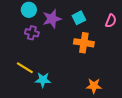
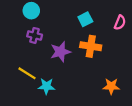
purple star: (52, 19) -> (60, 52), moved
orange star: (94, 86) -> (111, 86), moved

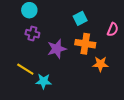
pink semicircle: (120, 23) -> (113, 29), moved
orange star: (111, 86) -> (100, 64), moved

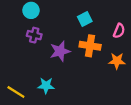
orange star: (100, 64) -> (117, 61), moved
yellow line: (25, 69) -> (16, 92), moved

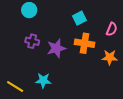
purple cross: (34, 35) -> (32, 41), moved

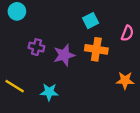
cyan circle: (29, 10) -> (17, 11), moved
orange star: (110, 57) -> (125, 80), moved
yellow line: (15, 87) -> (15, 86), moved

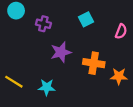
purple cross: (36, 47) -> (43, 24), moved
orange cross: (96, 49) -> (94, 63), moved

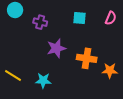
cyan square: (86, 19) -> (79, 18), turned 32
pink semicircle: (121, 31) -> (111, 18), moved

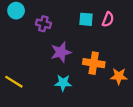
pink semicircle: (111, 18) -> (108, 19), moved
cyan star: (43, 81) -> (63, 83), moved

